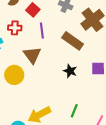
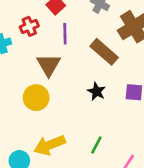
red cross: (15, 28) -> (29, 26), turned -32
yellow circle: (14, 75) -> (36, 98), moved

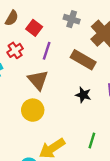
purple line: (65, 34) -> (47, 51), turned 30

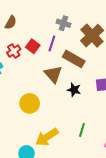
red square: (34, 28) -> (33, 46), moved
purple line: (47, 51) -> (52, 43), moved
brown triangle: (38, 80) -> (53, 74), moved

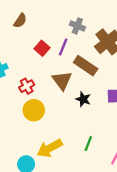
red cross: (14, 51) -> (27, 86), moved

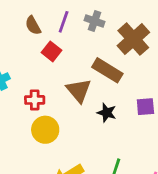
brown semicircle: (20, 21) -> (33, 25), moved, turned 120
purple line: (63, 47) -> (64, 22), moved
red cross: (27, 86) -> (35, 100), turned 32

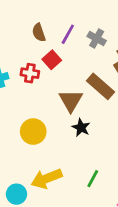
red cross: (35, 100) -> (30, 73), moved
black star: (107, 113) -> (81, 128), moved

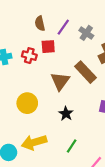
red square: (52, 60) -> (48, 47), turned 32
black star: (81, 128) -> (66, 114), moved

